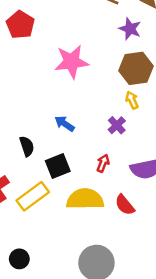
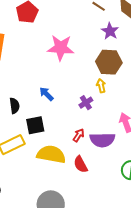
red arrow: (103, 163) -> (79, 135), moved

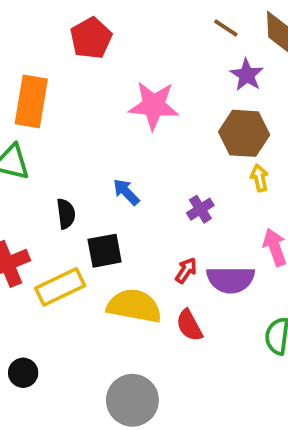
yellow arrow: (101, 86) -> (259, 178), moved

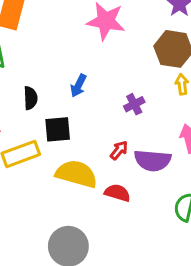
blue arrow: (126, 192) -> (78, 86), turned -115
red semicircle: (189, 325) -> (117, 193), turned 130

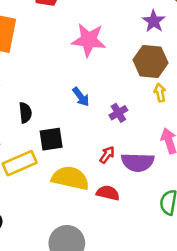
blue arrow: (78, 86) -> (81, 97), moved, turned -60

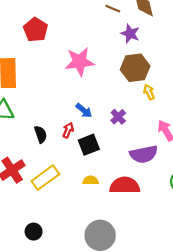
black square: (51, 139) -> (89, 145), moved
red arrow: (107, 155) -> (68, 130), moved
yellow semicircle: (70, 178) -> (91, 180), size x0.5
red semicircle: (108, 193) -> (125, 185), size x1.5

